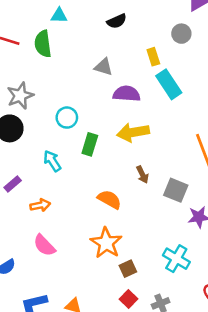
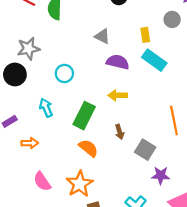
cyan rectangle: (169, 84) -> (154, 60), turned -30
yellow arrow: (133, 132) -> (118, 95), size x0.7
green rectangle: (90, 144) -> (84, 116), moved, size x1.4
pink semicircle: (44, 245) -> (42, 181), moved

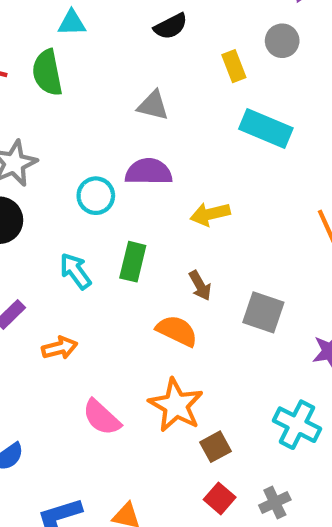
yellow rectangle: (145, 35) -> (234, 66), moved
purple semicircle: (118, 62) -> (149, 172), moved
green rectangle: (84, 116) -> (133, 262), moved, size x0.7
brown arrow: (120, 132) -> (200, 286), moved
gray square: (145, 150) -> (263, 312), moved

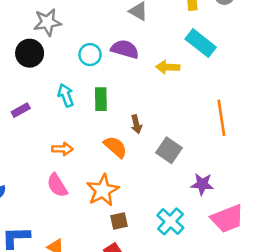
yellow arrow: (210, 214) -> (168, 67), moved
green rectangle: (133, 262) -> (101, 99), turned -30
orange arrow: (60, 348) -> (62, 149), moved

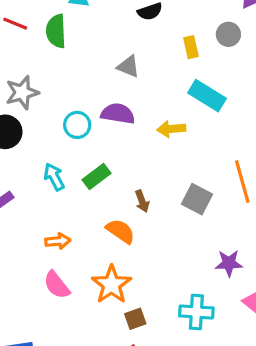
green rectangle: (101, 99) -> (96, 177), turned 60
gray square: (169, 150) -> (197, 199), moved
cyan cross: (170, 221) -> (196, 312), turned -32

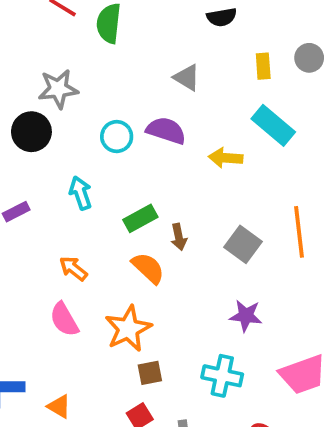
green rectangle: (96, 177) -> (140, 218), moved
orange arrow: (58, 241) -> (73, 268), turned -145
purple star: (229, 263) -> (246, 316), moved

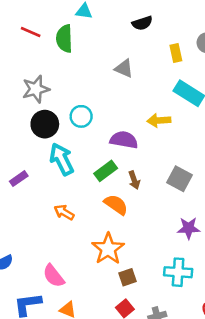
purple semicircle: (166, 131) -> (124, 140), moved
black circle: (31, 132) -> (45, 124), moved
cyan arrow: (81, 193) -> (62, 159), size x1.4
pink semicircle: (64, 319) -> (54, 276), moved

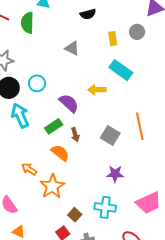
purple semicircle: (124, 140) -> (69, 103), turned 30
orange arrow: (64, 212) -> (29, 169), moved
brown square: (128, 277) -> (75, 215), moved, turned -32

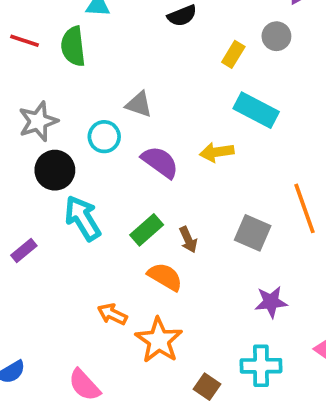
yellow rectangle: (113, 39) -> (233, 54), turned 48
gray triangle: (72, 48) -> (139, 104), moved
cyan circle: (37, 83) -> (104, 137), moved
purple semicircle: (69, 103) -> (160, 162), moved

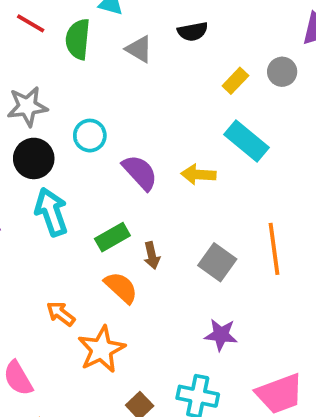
gray triangle: (139, 104) -> (139, 49), moved

